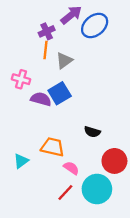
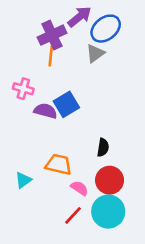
purple cross: (47, 31) -> (52, 35), size x1.5
gray triangle: (64, 61) -> (95, 53), moved
black semicircle: (92, 132) -> (103, 147), turned -98
red circle: (114, 161) -> (110, 180), moved

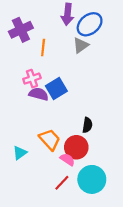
purple arrow: (79, 17) -> (67, 14), turned 135
purple cross: (52, 35) -> (21, 30), moved
pink cross: (23, 89) -> (32, 79), moved, turned -35
orange trapezoid: (59, 164) -> (50, 140), turned 35
red circle: (110, 180) -> (76, 147), moved

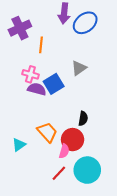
gray triangle: (81, 45) -> (79, 68), moved
pink cross: (32, 79) -> (30, 74), turned 35
pink semicircle: (67, 159) -> (64, 151), turned 72

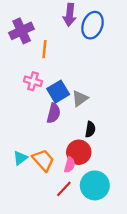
blue ellipse: (85, 23) -> (93, 25), turned -30
gray triangle: (79, 68) -> (80, 98), moved
purple semicircle: (37, 89) -> (54, 113), moved, turned 90
orange trapezoid: (47, 132) -> (43, 160), moved

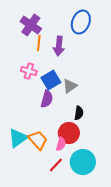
purple arrow: (70, 15) -> (59, 46), moved
purple cross: (22, 31) -> (31, 25), moved, turned -30
cyan triangle: (20, 158) -> (18, 138), size x1.5

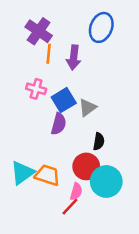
orange trapezoid: (38, 140) -> (47, 175), turned -30
pink semicircle: (61, 144) -> (76, 192), moved
cyan circle: (83, 162) -> (106, 181), moved

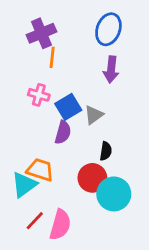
purple cross: (39, 31) -> (41, 33), turned 32
purple arrow: (74, 58) -> (111, 69), moved
orange trapezoid: (47, 175) -> (40, 170), moved
pink semicircle: (76, 192) -> (60, 225), moved, size x1.6
red line: (70, 207) -> (35, 221), moved

